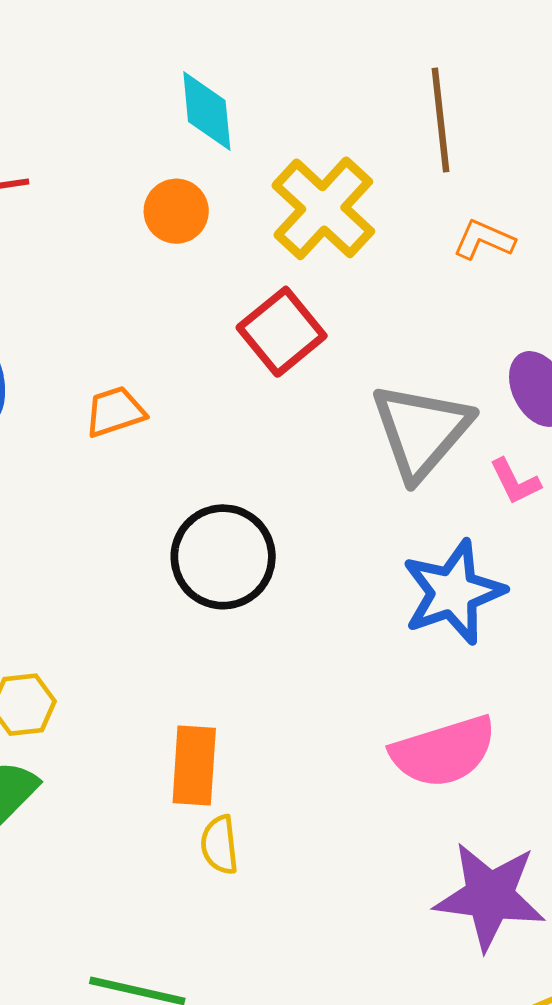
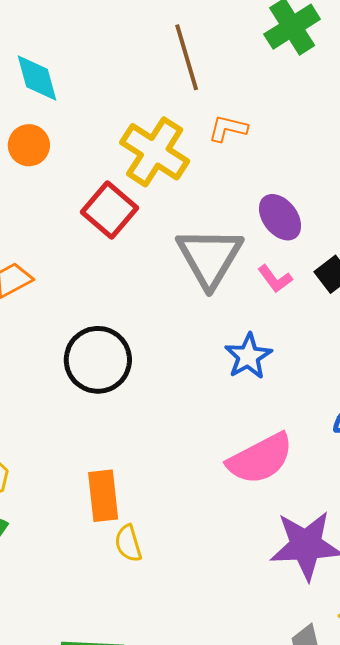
yellow cross: (323, 208) -> (155, 152), moved
blue star: (453, 592) -> (248, 356), size x0.7

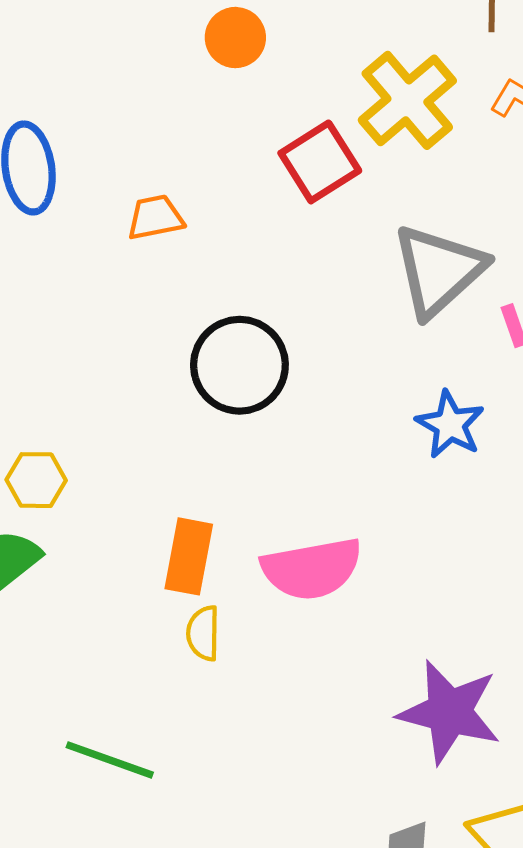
blue star: (248, 356) -> (450, 425), turned -30
pink semicircle: (260, 459) -> (312, 569), moved

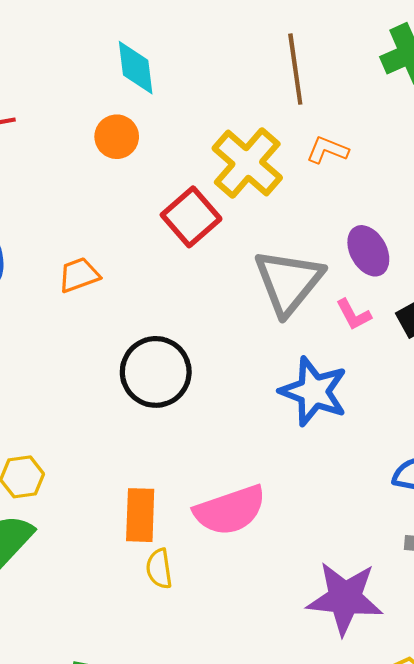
blue star: (450, 425) -> (314, 391), size x1.4

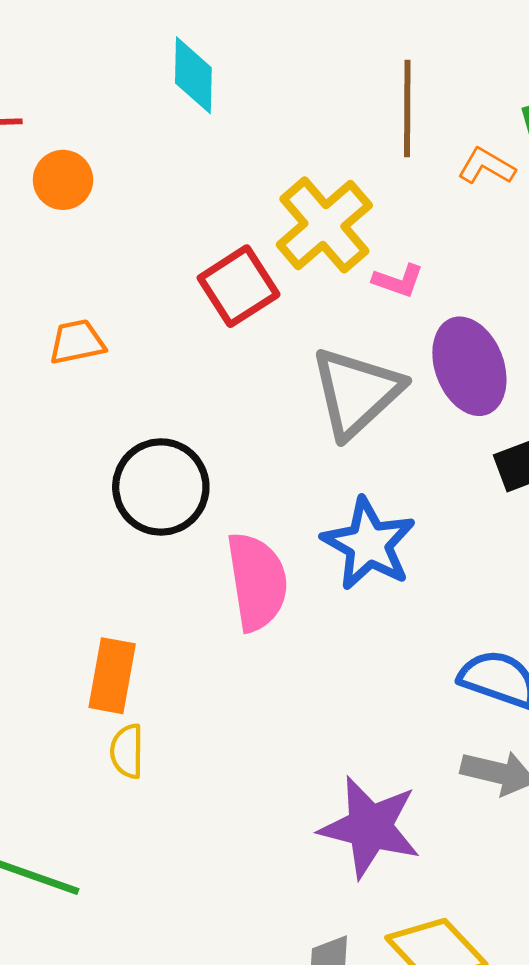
orange circle: (117, 137) -> (63, 180), moved
orange L-shape: (327, 150) -> (486, 166), moved
purple ellipse: (368, 251) -> (469, 366), size x1.4
pink L-shape: (354, 315) -> (398, 281), moved, turned -51
pink semicircle: (230, 510) -> (257, 582), moved, turned -88

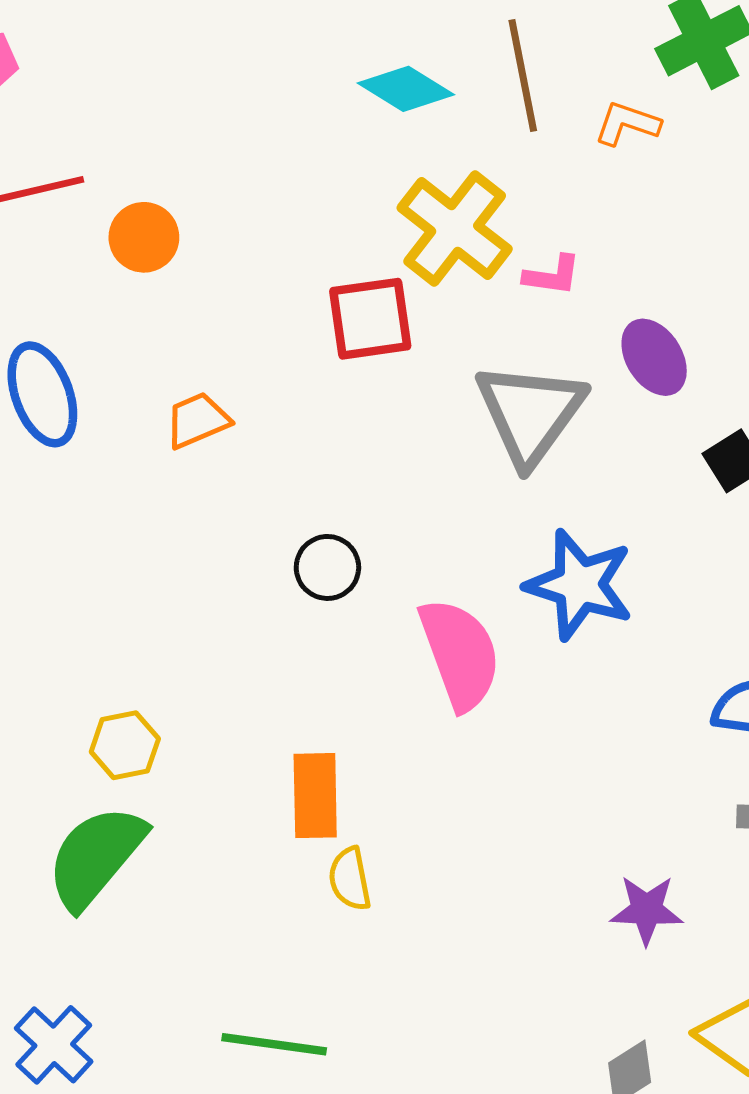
cyan diamond: (193, 75) -> (406, 89), moved, turned -48
red square: (239, 286) -> (370, 319), turned 36
purple ellipse: (469, 366) -> (654, 357), size x0.7
black circle: (161, 487) -> (327, 567), size x0.6
purple star: (370, 827) -> (647, 910), size x0.6

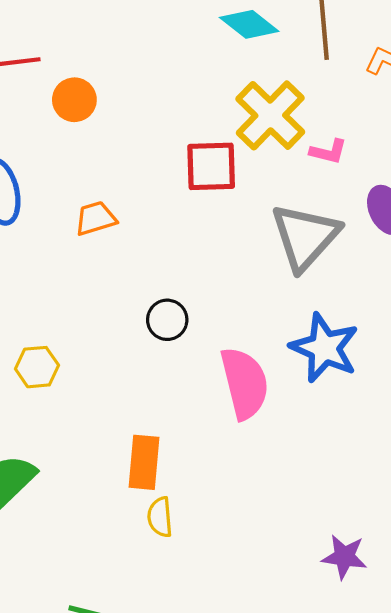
yellow hexagon: (125, 745) -> (37, 367), moved

